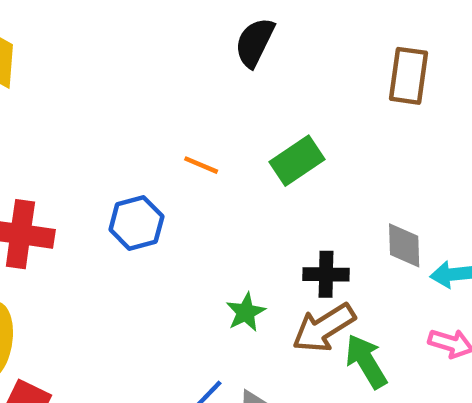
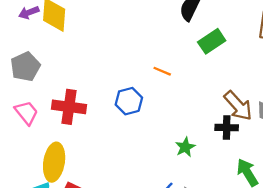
green rectangle: (297, 161) -> (212, 41), moved
brown arrow: (324, 328) -> (238, 106), moved, turned -100

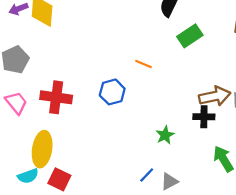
brown arrow: (238, 106) -> (215, 96), turned -60

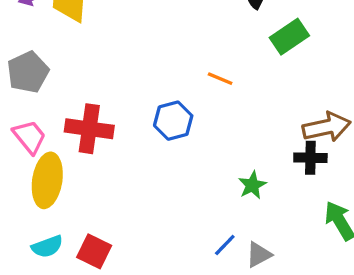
yellow ellipse: (42, 149) -> (47, 180), moved

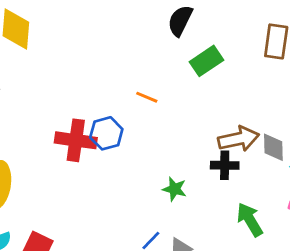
red cross: (89, 129) -> (76, 140), moved
green star: (252, 185) -> (175, 189), turned -30

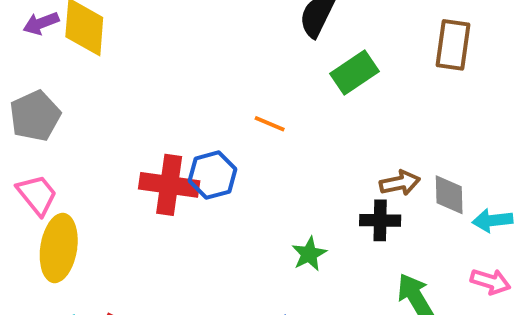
brown arrow: (239, 139) -> (400, 183), size x0.7
green star: (175, 189) -> (309, 254), turned 30

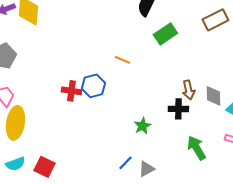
brown rectangle: (453, 45) -> (215, 20), turned 55
brown arrow: (400, 183) -> (188, 90), turned 90
red cross: (169, 185) -> (71, 91), size x0.7

